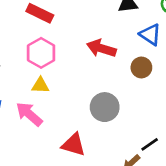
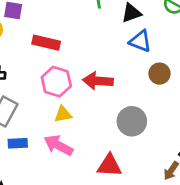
blue triangle: (150, 34) -> (140, 41), moved
red arrow: (101, 48) -> (98, 81), moved

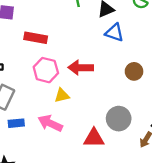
brown circle: (159, 74) -> (134, 71), moved
yellow triangle: (63, 114) -> (62, 95), moved
gray circle: (132, 121) -> (119, 119), moved

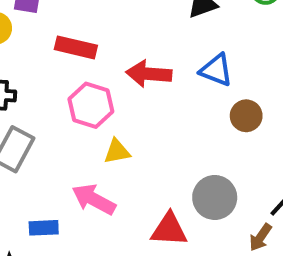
blue triangle: (114, 33) -> (216, 70), moved
red arrow: (81, 68) -> (149, 74), moved
blue rectangle: (16, 123) -> (44, 228), moved

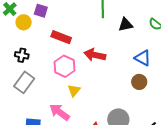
blue triangle: (216, 70) -> (143, 58), moved
yellow triangle: (117, 151) -> (74, 90), turned -48

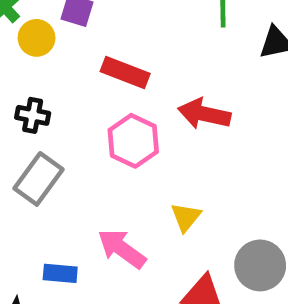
yellow triangle: (74, 90) -> (186, 217), moved

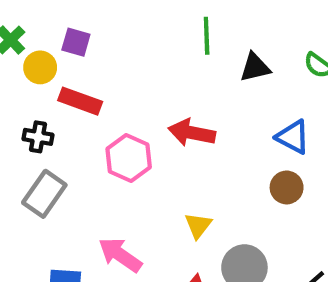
red rectangle: (125, 72) -> (80, 101), moved
yellow triangle: (186, 217) -> (198, 225), moved

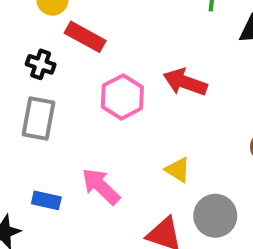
gray rectangle: (44, 194) -> (39, 118), turned -33
yellow triangle: (198, 225) -> (178, 170), turned -44

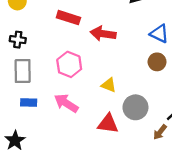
red rectangle: (85, 37) -> (68, 18), moved
pink hexagon: (122, 97) -> (69, 64), moved
blue rectangle: (46, 200) -> (29, 102), moved

